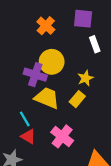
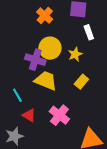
yellow star: (85, 78) -> (75, 54), moved
yellow rectangle: (77, 99) -> (81, 82), moved
cyan line: (25, 119) -> (17, 95), moved

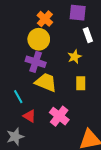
yellow circle: (50, 48) -> (39, 39), moved
yellow rectangle: (81, 82) -> (81, 83), turned -40

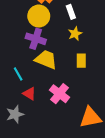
white rectangle: (88, 35) -> (71, 12), moved

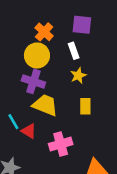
red triangle: (29, 94) -> (29, 131), moved
pink cross: (59, 94) -> (61, 144), turned 36

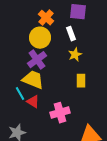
purple cross: (33, 81) -> (37, 60), turned 36
yellow trapezoid: (45, 105) -> (33, 80), moved

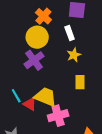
yellow trapezoid: (33, 80) -> (45, 97), moved

